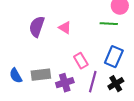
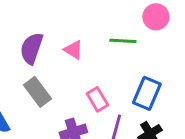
green line: (109, 24) -> (123, 41), moved
gray rectangle: (41, 75) -> (38, 92), moved, turned 60

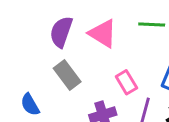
pink triangle: (73, 50) -> (103, 33), size x1.5

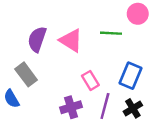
gray rectangle: (67, 75) -> (26, 74), moved

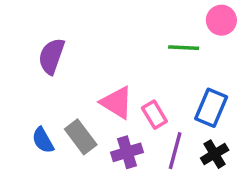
purple semicircle: (37, 39) -> (51, 56), moved
pink triangle: (71, 40) -> (117, 103), moved
gray rectangle: (26, 74) -> (81, 137), moved

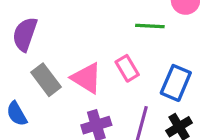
pink rectangle: (154, 115) -> (127, 68), moved
gray rectangle: (81, 137) -> (46, 80), moved

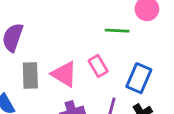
gray rectangle: (46, 80) -> (30, 75), turned 35

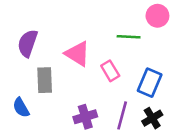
pink triangle: (64, 74) -> (77, 54), moved

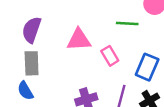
pink triangle: (77, 54) -> (79, 40), turned -35
gray rectangle: (45, 80) -> (32, 63), moved

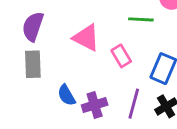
pink triangle: (79, 40) -> (86, 38), turned 30
blue semicircle: (25, 91) -> (67, 95), moved

